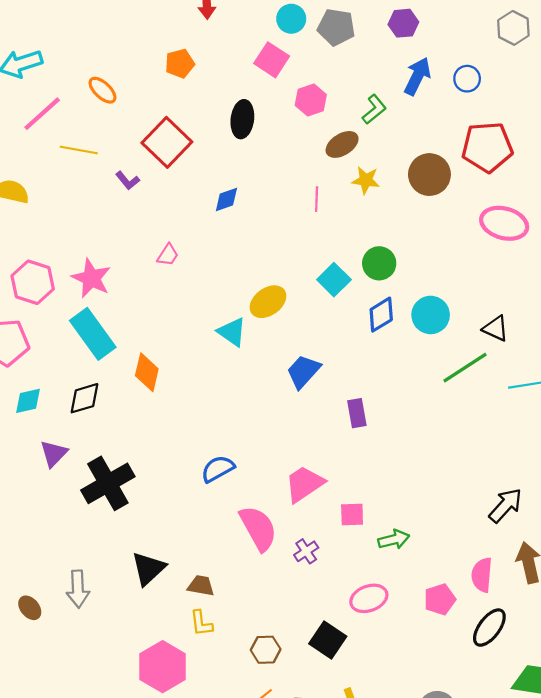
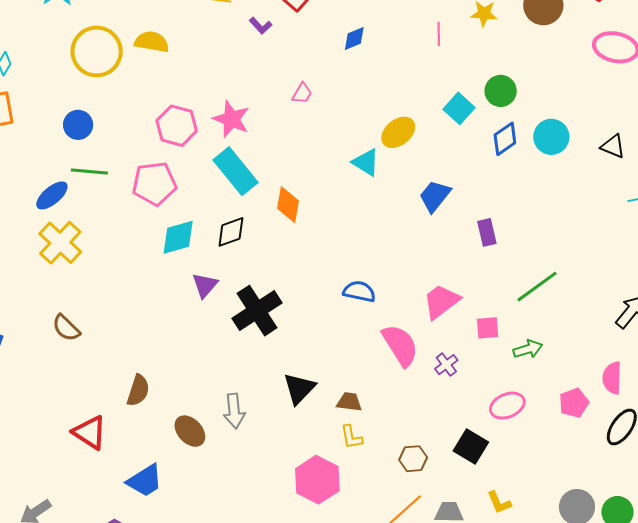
green line: (465, 368) -> (537, 287), moved
cyan diamond: (28, 401) -> (178, 237), size x1.4
blue semicircle: (218, 469) -> (359, 292), turned 44
brown ellipse: (30, 608) -> (190, 431), size x1.4

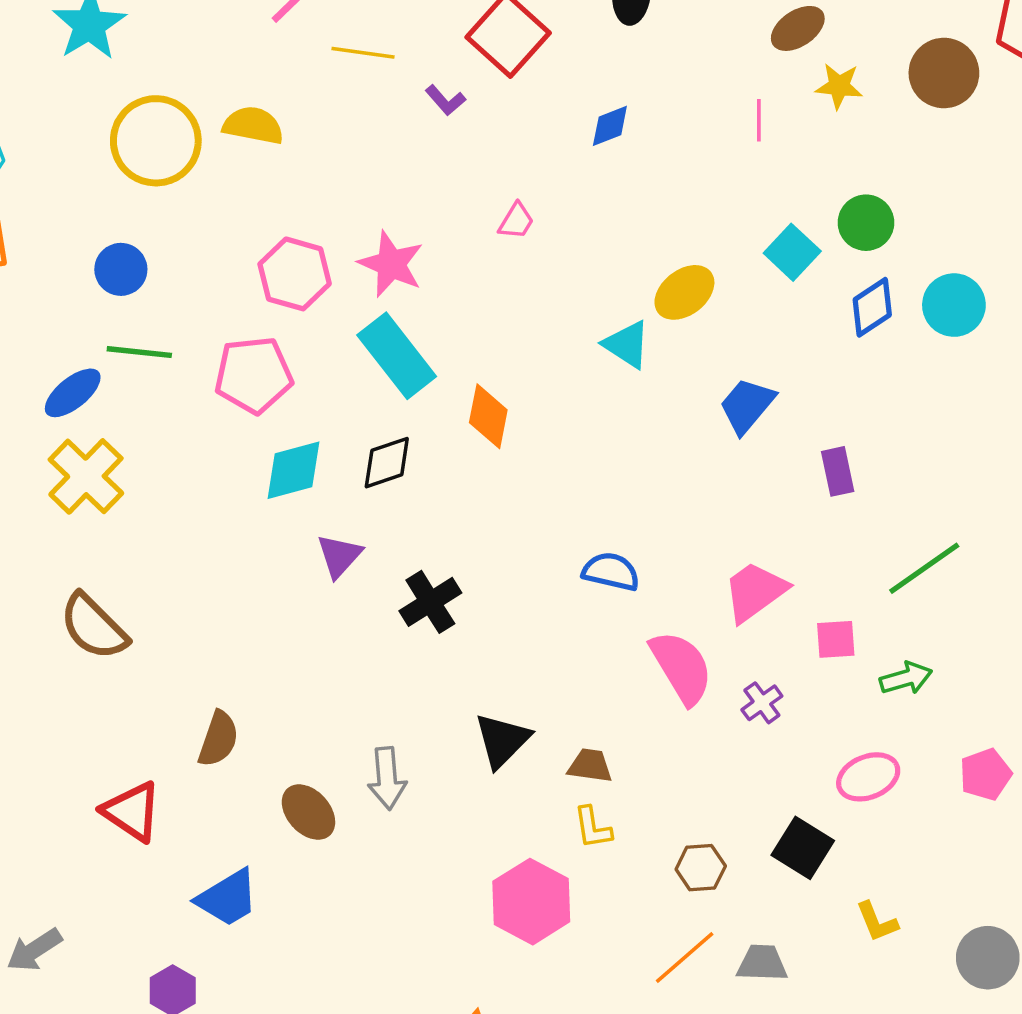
black cross: (257, 311) -> (430, 602), size x0.7
brown semicircle: (66, 328) -> (94, 627), size x1.4
yellow L-shape: (499, 502) -> (877, 922), moved

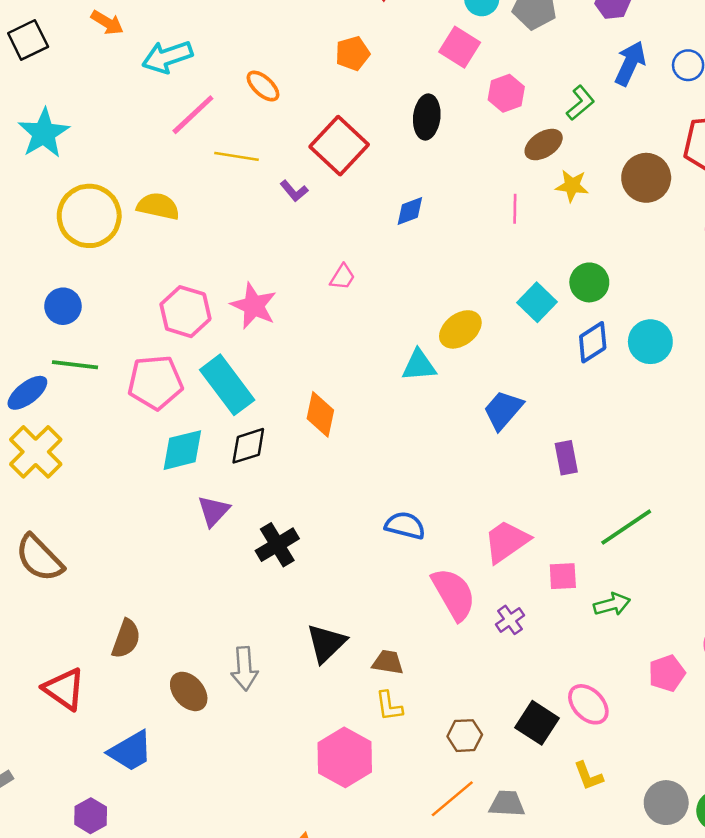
cyan triangle: (627, 344) -> (419, 365), turned -39
cyan rectangle: (397, 356) -> (227, 385), moved
pink ellipse: (868, 777) -> (588, 704), moved, turned 66

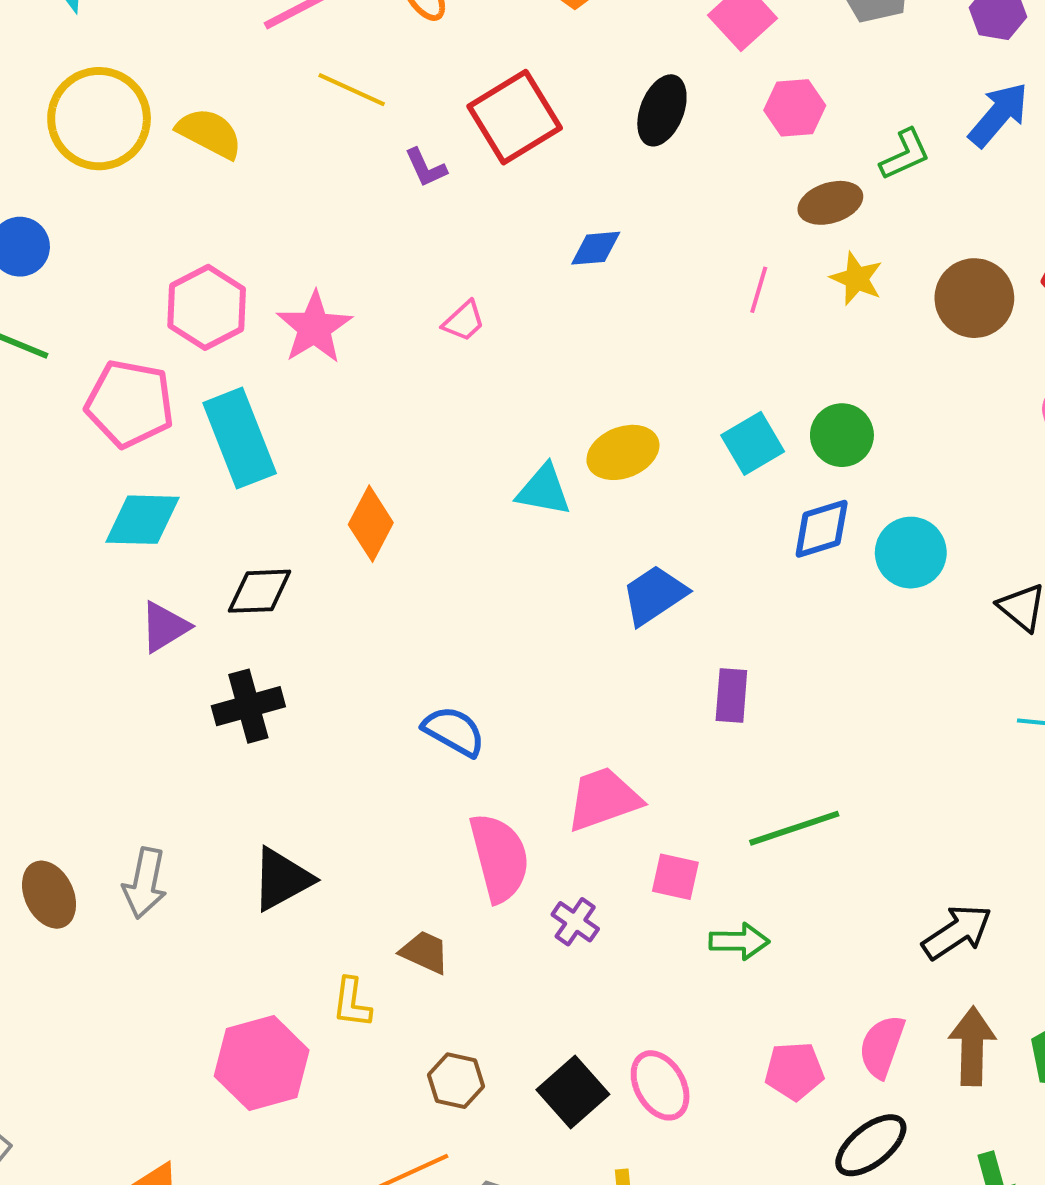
black diamond: (248, 446) -> (260, 591), moved
purple cross: (510, 620) -> (575, 922), turned -36
brown trapezoid: (388, 662) -> (425, 952), moved

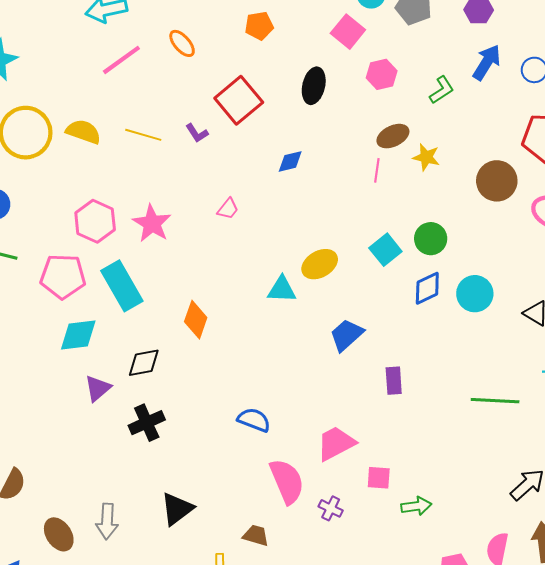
yellow line: (352, 90) -> (143, 135), moved
brown ellipse: (830, 203) -> (393, 136), moved
brown circle: (974, 298) -> (497, 181), moved
green line: (794, 828) -> (495, 401), moved, turned 30

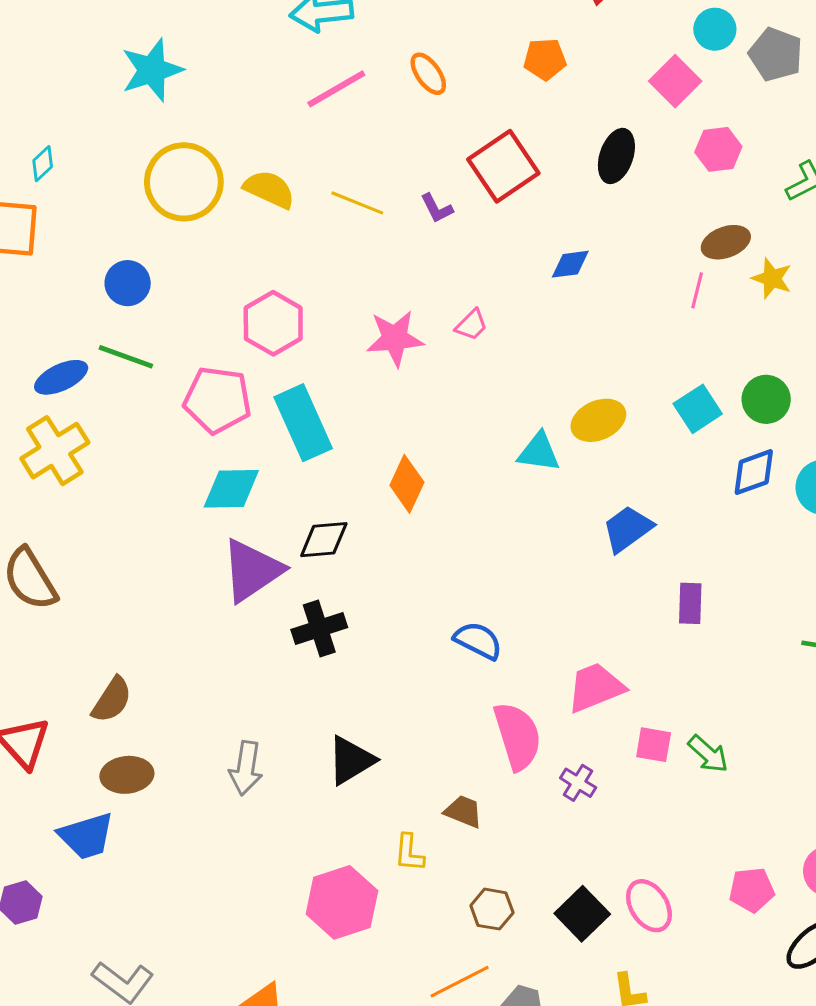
pink star: (152, 223) -> (395, 338), moved, turned 30
purple triangle: (98, 388) -> (252, 570), size x1.6
green arrow: (416, 506) -> (708, 754), moved, turned 44
brown ellipse: (59, 534) -> (127, 775), moved, turned -68

